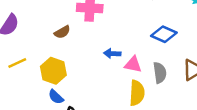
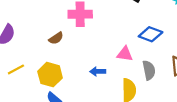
blue arrow: (112, 54) -> (98, 71), moved
pink triangle: (133, 64) -> (125, 54), moved

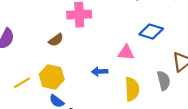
yellow line: (16, 69) -> (22, 83), moved
gray semicircle: (149, 70) -> (164, 81), moved

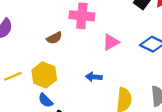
pink triangle: (126, 53) -> (111, 42), moved, turned -42

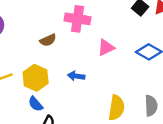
blue arrow: (94, 77) -> (76, 76), moved

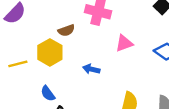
yellow hexagon: (36, 78) -> (50, 52), moved

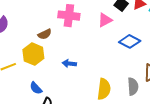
pink triangle: (124, 43) -> (105, 20), moved

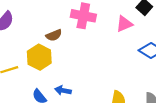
blue arrow: (69, 64) -> (63, 90), moved

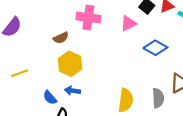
yellow hexagon: (39, 57) -> (70, 64), moved

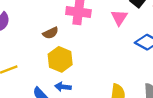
pink triangle: (128, 23) -> (119, 18), turned -30

